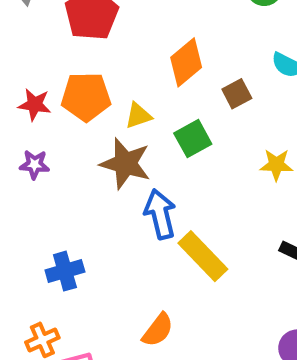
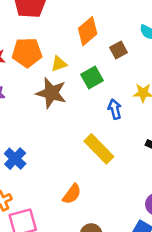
blue arrow: (160, 214) -> (115, 109), moved, size x0.7
blue cross: (65, 271) -> (15, 159), turned -30

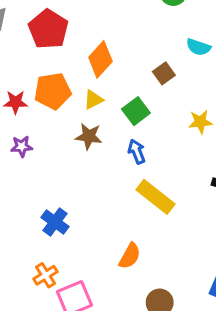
orange diamond: (88, 31) -> (100, 59), moved
brown star: (51, 93) -> (89, 136), size x0.7
blue arrow: (115, 109) -> (137, 152), moved

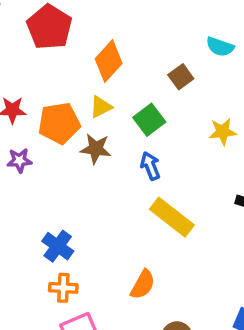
orange pentagon: (53, 91) -> (59, 123), moved
orange cross: (45, 275) -> (63, 288), moved, turned 35

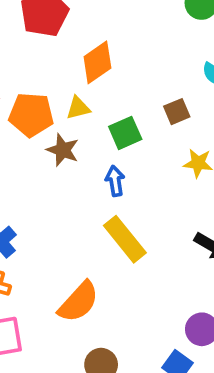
brown square: (181, 77) -> (177, 112), moved
orange semicircle: (143, 284) -> (78, 302), size x1.4

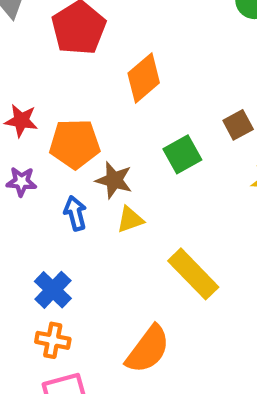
yellow triangle: (78, 108) -> (130, 220), moved
blue arrow: (115, 181) -> (75, 213), moved

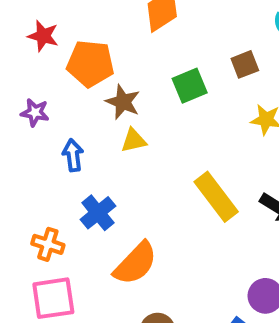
purple star: (21, 182) -> (35, 113), moved
blue arrow: (75, 213) -> (73, 155), moved
yellow rectangle: (193, 274) -> (216, 197), moved
blue cross: (53, 290) -> (98, 213), moved

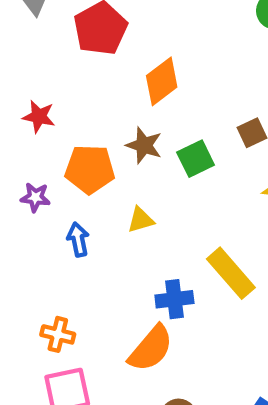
orange pentagon: (90, 64) -> (90, 169), moved
brown star: (123, 102) -> (144, 145), moved
blue cross: (98, 213) -> (174, 299), moved, turned 36

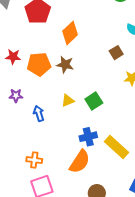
green square: (196, 159) -> (94, 101), moved
orange pentagon: (90, 169) -> (39, 64), moved
yellow rectangle: (231, 273) -> (116, 147), moved

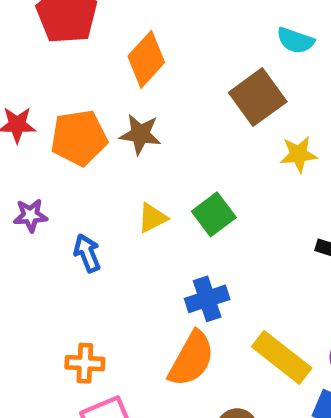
brown square: (116, 53) -> (258, 97), size x1.6
yellow rectangle: (116, 147) -> (282, 357), moved

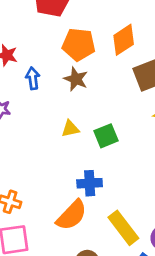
orange diamond: (146, 59) -> (124, 40), moved
orange pentagon: (79, 138) -> (79, 44), moved
blue arrow: (87, 253) -> (33, 78), moved

